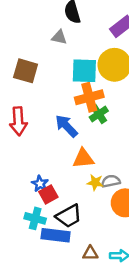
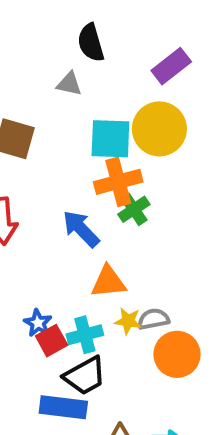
cyan cross: (35, 218) -> (85, 335), moved, turned -30

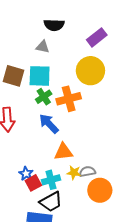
black semicircle: (91, 43) -> (54, 25), turned -72
cyan square: (110, 139) -> (40, 76), moved
green cross: (134, 209) -> (44, 97), moved

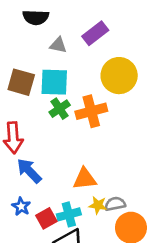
black semicircle: (54, 25) -> (36, 17), moved
purple rectangle: (97, 37) -> (95, 33), moved
blue arrow: (49, 124) -> (29, 171), moved
blue star: (26, 174) -> (21, 207), moved

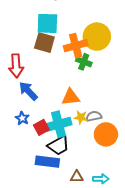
yellow circle: (119, 76) -> (97, 37), moved
brown square: (21, 82) -> (44, 43), moved
green cross: (60, 109) -> (84, 62), moved, turned -35
cyan cross: (69, 214) -> (59, 124), size x1.4

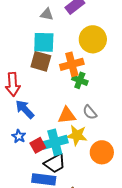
yellow circle: (97, 37) -> (93, 39), moved
gray semicircle: (94, 116) -> (90, 112), moved, turned -119
yellow star: (81, 117) -> (77, 135), size x1.5

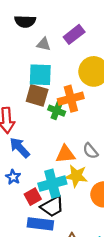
green cross: (80, 80) -> (57, 111), moved
red square: (38, 145) -> (33, 197), moved

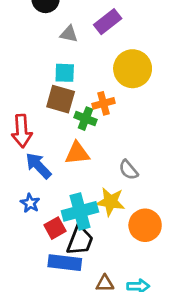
cyan square: (40, 75) -> (65, 73), size x0.7
orange cross: (71, 99) -> (104, 103), size x0.7
orange triangle: (65, 154) -> (77, 153), moved
black trapezoid: (52, 206) -> (80, 240), turned -40

